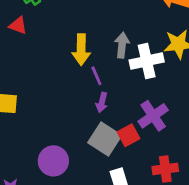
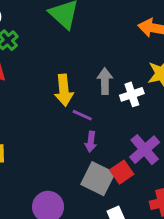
white cross: (147, 61) -> (132, 94), size x0.7
purple line: (96, 76) -> (82, 115), turned -36

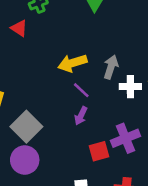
yellow arrow: (64, 90) -> (72, 63), turned 60
gray square: (98, 179) -> (26, 127), moved

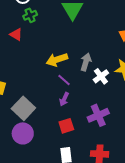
white cross: (130, 87) -> (101, 76), turned -35
red square: (99, 151) -> (66, 126), moved

